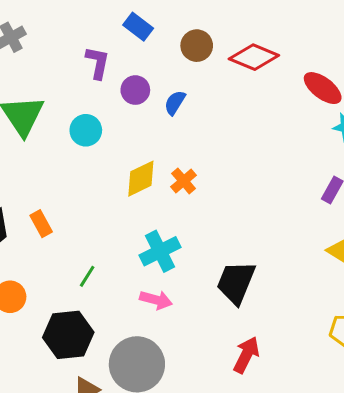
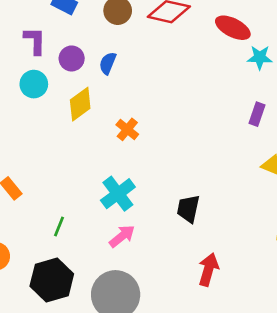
cyan circle: (86, 130) -> (34, 84), moved
yellow diamond: (141, 179) -> (80, 104), moved
black trapezoid: (236, 282) -> (188, 209), size x0.7
pink arrow: (156, 300) -> (122, 236), turned -44

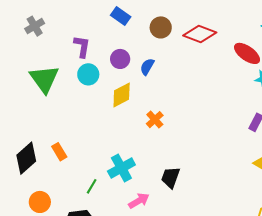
purple L-shape: (35, 41) -> (82, 46), moved
cyan cross: (118, 194) -> (121, 168), moved
black trapezoid: (188, 209) -> (171, 177), moved

